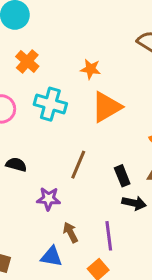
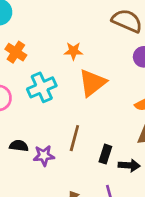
cyan cross: (50, 104) -> (42, 87), turned -32
black rectangle: (122, 176) -> (105, 154), moved, turned 48
purple star: (48, 199) -> (44, 156), moved

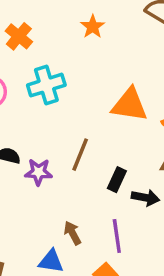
orange star: (73, 51) -> (93, 27), moved, turned 30
orange triangle: (92, 83) -> (130, 105), moved, turned 40

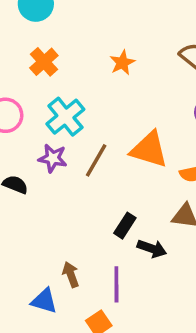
cyan cross: (46, 85) -> (65, 117), turned -30
brown line: (80, 155) -> (96, 160), moved
purple star: (38, 172) -> (53, 158), moved

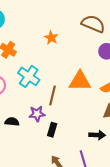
purple star: (53, 158) -> (37, 114), moved
black rectangle: (125, 226) -> (52, 130), moved

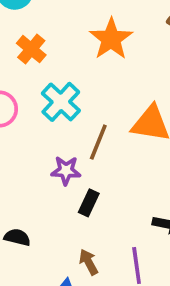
orange star: (51, 38) -> (111, 39), size x1.6
black semicircle: (12, 122) -> (17, 237), moved

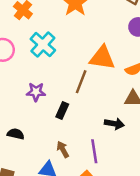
brown line: (98, 142) -> (81, 82), moved
purple star: (66, 171) -> (36, 92), moved

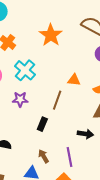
orange triangle: (102, 58) -> (74, 80), size x0.6
purple star: (36, 92) -> (20, 99), moved

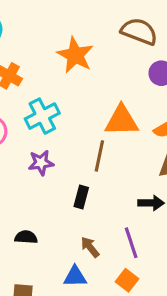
cyan cross: (25, 70) -> (42, 116), turned 30
orange triangle: (74, 80) -> (122, 121), size x1.6

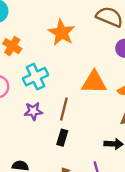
brown line: (99, 156) -> (64, 109), moved

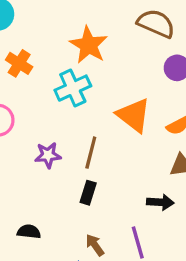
cyan cross: (36, 77) -> (73, 88), moved
orange triangle: (94, 82) -> (134, 115), turned 36

